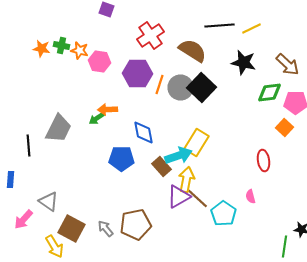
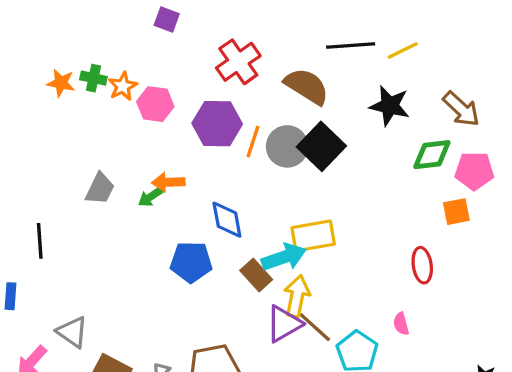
orange star: (80, 50) -> (123, 86), turned 30
gray trapezoid: (58, 128) -> (100, 189), moved, size x0.7
orange square: (284, 128) -> (456, 212), turned 36
yellow rectangle: (196, 142) -> (313, 236), turned 48

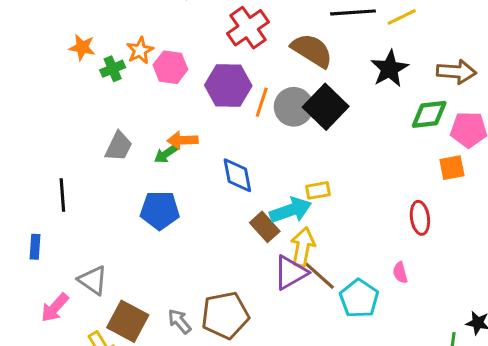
green cross: (93, 78) -> (113, 69), moved, turned -35
black star: (390, 106) -> (390, 69), turned 30
brown arrow: (461, 109) -> (456, 72), turned -39
yellow rectangle: (313, 236) -> (318, 190), size x0.6
blue pentagon: (191, 262) -> (160, 210), moved

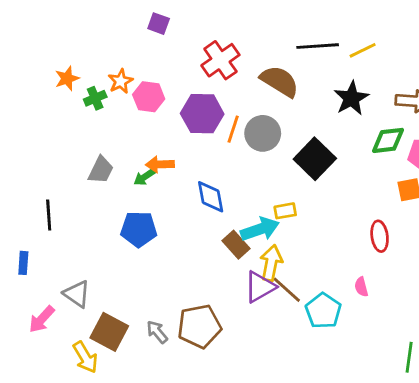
orange star: (82, 47) -> (67, 78), turned -30
black square: (326, 107) -> (315, 159), moved

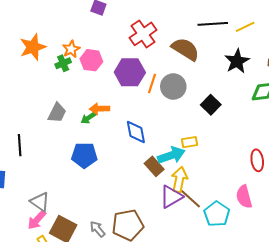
orange star: (67, 78) -> (33, 47), size x1.5
green cross: (95, 98) -> (63, 63), moved
black square: (315, 159) -> (211, 105), size x0.7
pink semicircle: (361, 287) -> (244, 197), size x1.6
pink arrow: (42, 319) -> (37, 220), moved

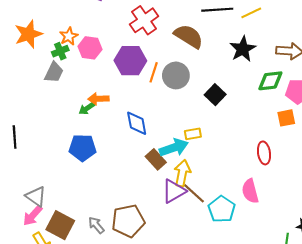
gray trapezoid: (57, 113) -> (54, 72), moved

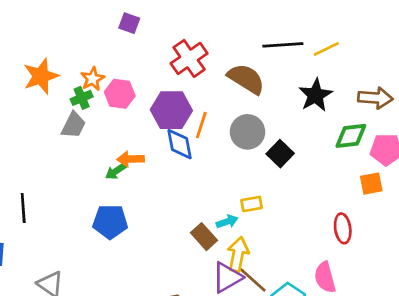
gray circle: (176, 75) -> (248, 132), moved
blue diamond: (137, 123) -> (180, 144), moved
cyan arrow: (174, 148) -> (227, 222), size x0.6

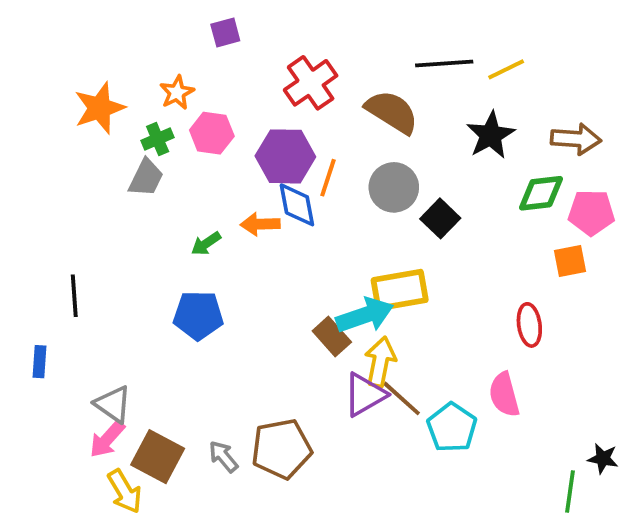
purple square: (129, 23) -> (225, 32), turned -35
orange star: (93, 79) -> (177, 93), moved
orange arrow: (131, 159) -> (260, 224), moved
yellow rectangle: (252, 204) -> (400, 290), size x1.8
cyan arrow: (227, 222) -> (365, 315), size x1.8

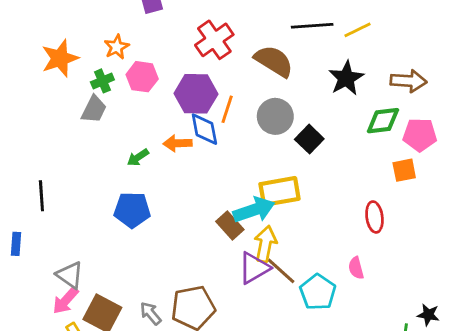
pink semicircle: (504, 395) -> (356, 268), size x0.7

